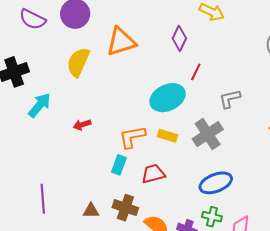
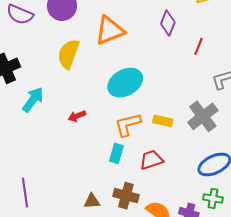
red line: (196, 72) -> (199, 46), moved
cyan ellipse: (168, 98) -> (125, 83), moved
purple line: (43, 199) -> (25, 193), moved

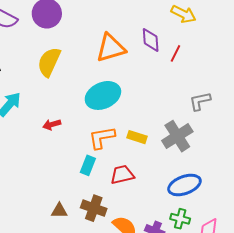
purple diamond: (168, 23) -> (151, 40), turned -30
orange triangle: (110, 30) -> (111, 48), moved
red line: (199, 46) -> (175, 53), moved

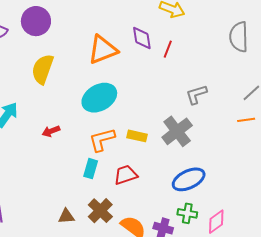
brown cross: (94, 208) -> (100, 211), turned 30

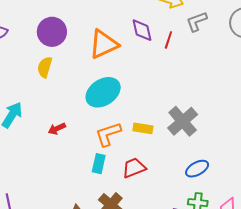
purple circle: (36, 21) -> (52, 32), moved
yellow semicircle: (43, 69) -> (45, 67), size x0.7
gray L-shape: (196, 94) -> (197, 21), moved
blue ellipse: (189, 179) -> (197, 169), size x0.7

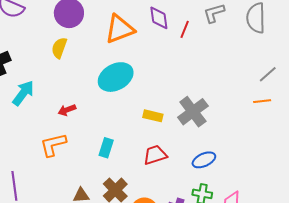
orange L-shape: (108, 134) -> (53, 145), moved
red trapezoid: (134, 168) -> (155, 155), moved

